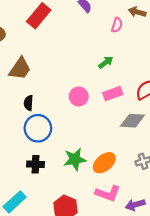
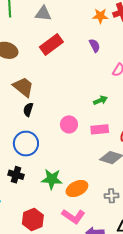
brown trapezoid: (20, 69) -> (23, 87), turned -100
black semicircle: (29, 103) -> (28, 110), moved

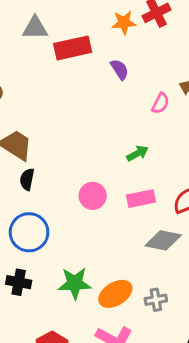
red rectangle: (51, 44) -> (73, 48), moved, turned 30
gray cross: (111, 196) -> (156, 300), moved

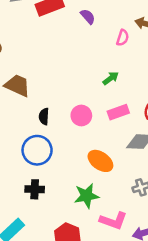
black semicircle: (27, 179) -> (44, 116), moved
green star: (75, 283) -> (86, 196), moved
orange ellipse: (115, 294) -> (100, 161), moved, turned 75

